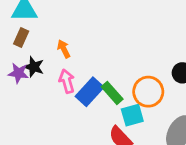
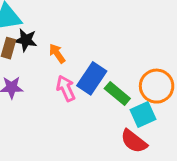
black star: (34, 67) -> (26, 40), moved
blue rectangle: (90, 92) -> (92, 78), moved

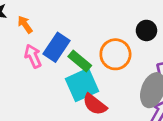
cyan square: (143, 114) -> (82, 85), moved, size x1.4

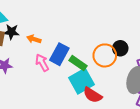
orange arrow: (25, 24) -> (34, 39), turned -32
black circle: (146, 30) -> (120, 48), moved

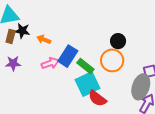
black circle: (120, 48) -> (118, 41), moved
pink arrow: (42, 63) -> (50, 63), turned 96

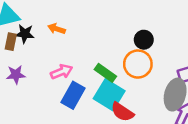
orange arrow: (44, 39) -> (57, 29), moved
blue rectangle: (68, 56) -> (73, 95), moved
cyan square: (87, 84) -> (109, 95), turned -30

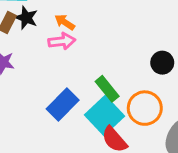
orange circle: (138, 64) -> (145, 108), moved
pink arrow: (62, 72) -> (62, 41), moved

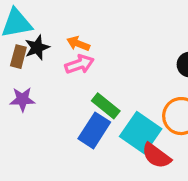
black star: (26, 18) -> (37, 48), turned -30
green rectangle: (107, 89) -> (106, 106), moved

